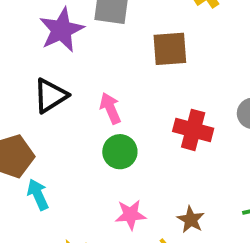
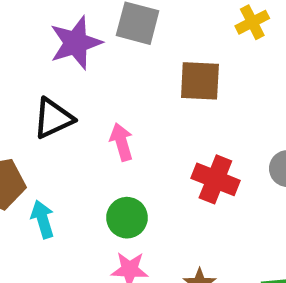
green circle: (120, 152) -> (127, 218), moved
cyan arrow: (38, 195) -> (43, 219), moved

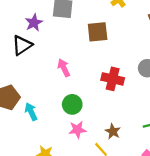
purple star: (76, 43) -> (34, 23), size x0.7
black triangle: (53, 118) -> (22, 45), moved

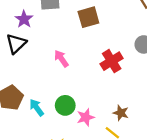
red cross: (113, 79) -> (112, 61), turned -35
green circle: (72, 104) -> (65, 105), moved

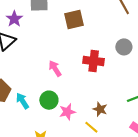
pink arrow: (61, 59) -> (55, 69), moved
red cross: (112, 61) -> (94, 61), turned 36

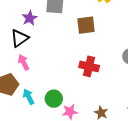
red cross: (94, 61) -> (89, 66), moved
pink arrow: (55, 69) -> (24, 62), moved

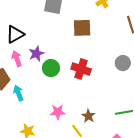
purple star: (30, 18) -> (36, 54), moved
green circle: (54, 99) -> (51, 68), moved

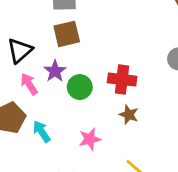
brown square: (82, 28) -> (67, 34), moved
pink star: (58, 112) -> (90, 139), moved
brown star: (88, 116) -> (129, 115), moved

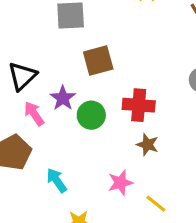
brown square: (67, 34) -> (98, 60), moved
cyan arrow: (42, 131) -> (57, 180), moved
pink star: (90, 139) -> (120, 183), moved

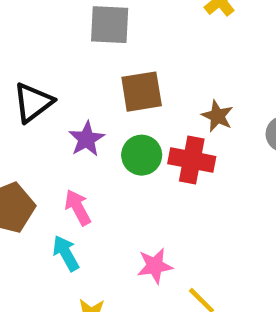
pink arrow: (34, 114) -> (78, 207), moved
green circle: (91, 115) -> (142, 155), moved
brown star: (148, 145) -> (217, 116), moved

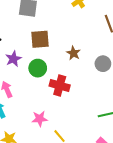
red cross: (192, 160) -> (60, 86), moved

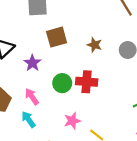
green circle: (38, 68) -> (62, 83), moved

